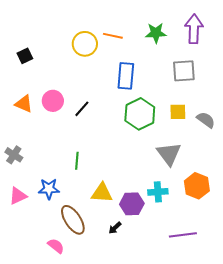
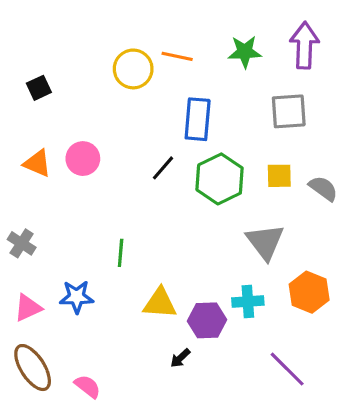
black line: (82, 109) -> (163, 168), moved
brown ellipse: (73, 220) -> (33, 368), moved
purple line: (183, 235) -> (287, 369), turned 52

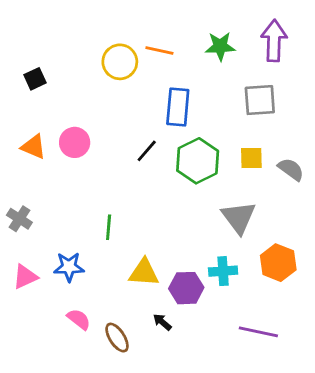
black arrow: (180, 358) -> (162, 322), turned 84
brown ellipse: (33, 368) -> (117, 338), moved, size x0.7
purple line: (287, 369) -> (258, 332), turned -33
pink semicircle: (88, 386) -> (79, 319), moved

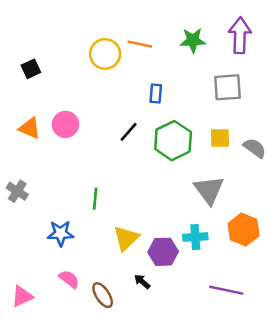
blue rectangle: (178, 107) -> (156, 94), size x0.6
yellow triangle: (144, 273) -> (126, 238), turned -48
pink triangle: (25, 277) -> (22, 296), moved

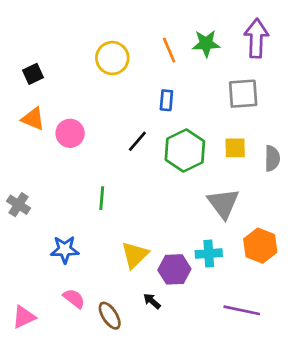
orange line: (140, 44) -> (169, 50), moved, turned 55
orange triangle: (30, 128) -> (33, 119), moved
gray semicircle: (255, 148) -> (272, 158), turned 55
green line: (95, 199) -> (102, 198), moved

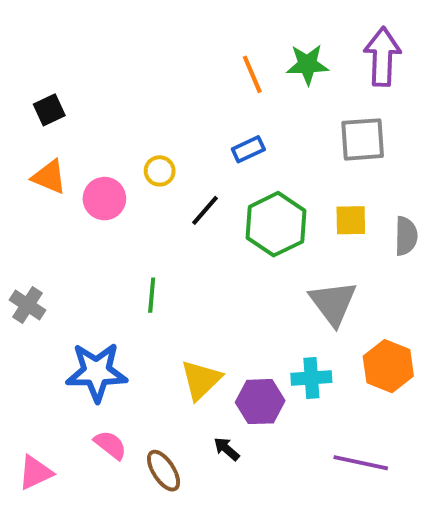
yellow circle: (112, 58) -> (160, 171), moved, size x0.6
blue rectangle: (166, 100) -> (248, 149), turned 60
blue star: (65, 250) -> (97, 372), size x1.4

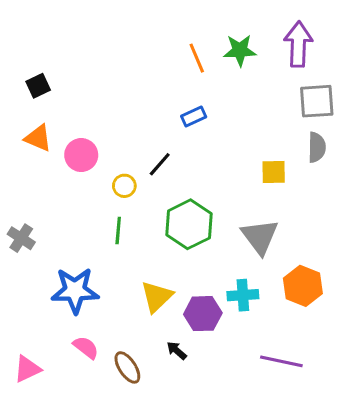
gray square: (363, 139) -> (317, 101), moved
yellow circle: (160, 171) -> (124, 186), moved
green hexagon: (276, 224) -> (189, 224), moved
gray semicircle: (406, 236) -> (317, 147), moved

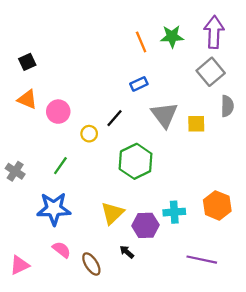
gray square: (317, 101) -> (211, 72), moved, turned -36
green line: (118, 230) -> (60, 166), moved, turned 30
gray triangle: (260, 237) -> (164, 115), moved

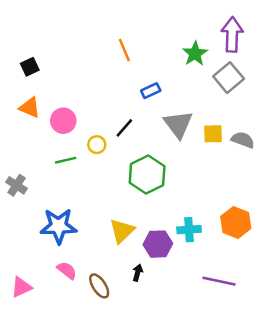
green star: (172, 36) -> (195, 54), moved, turned -30
orange line: (141, 42) -> (124, 50), moved
gray semicircle: (227, 106) -> (243, 140), moved, turned -70
green line: (60, 166) -> (66, 160), moved, turned 42
black arrow: (127, 252) -> (138, 273), turned 64

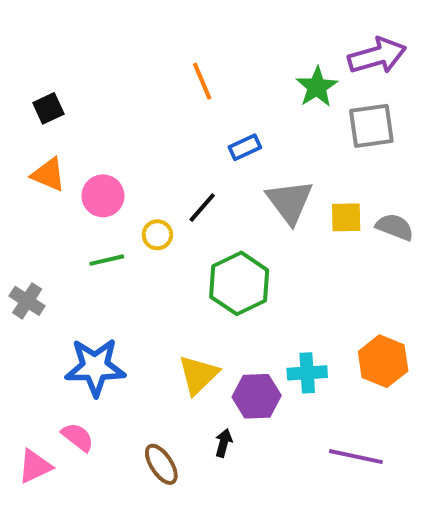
purple arrow: (232, 34) -> (377, 56), turned 72
gray square: (229, 78) -> (371, 126), turned 32
pink semicircle: (67, 270) -> (78, 437), moved

